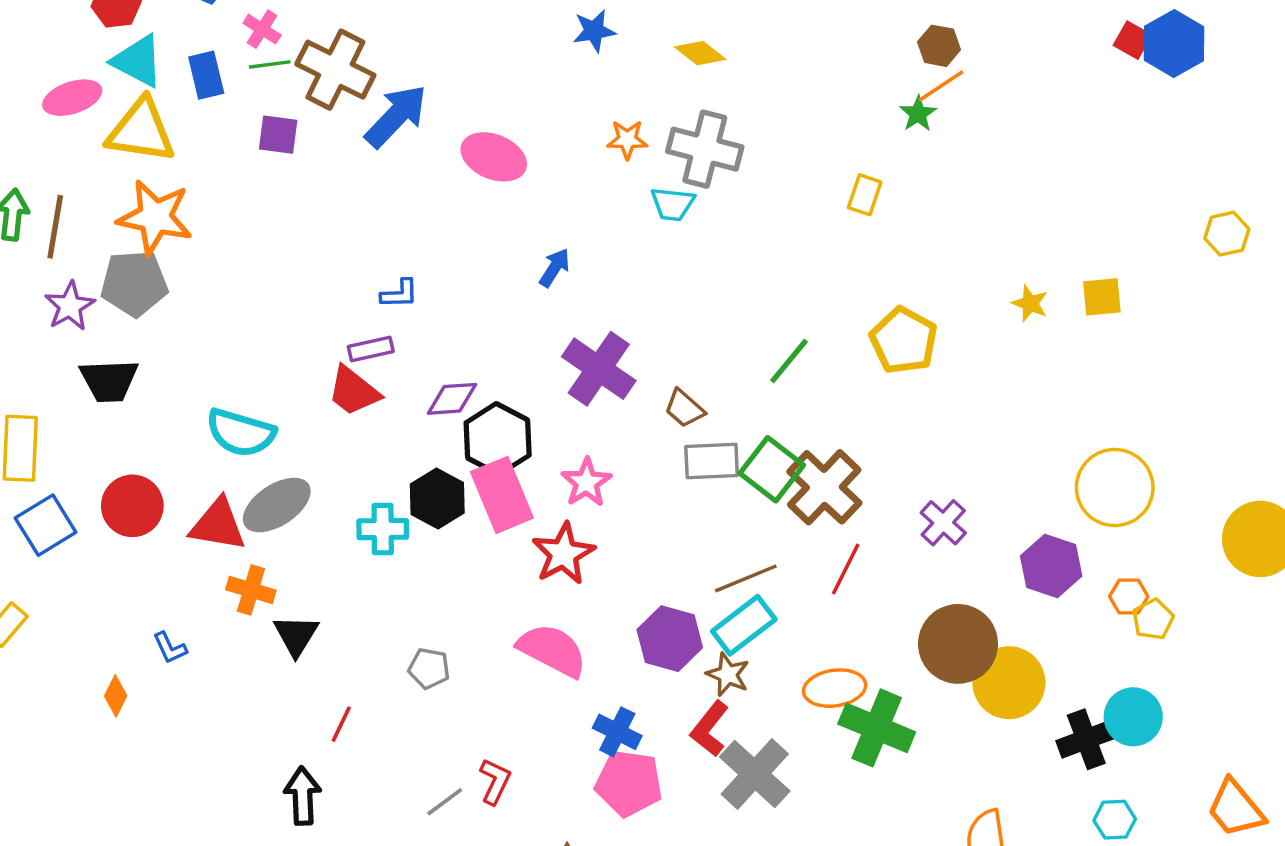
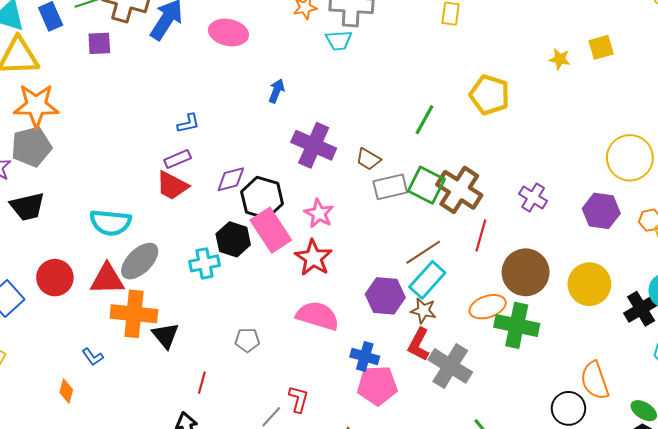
orange cross: (251, 590) -> (134, 314), size x1.6
brown circle: (958, 644) -> (526, 272), moved

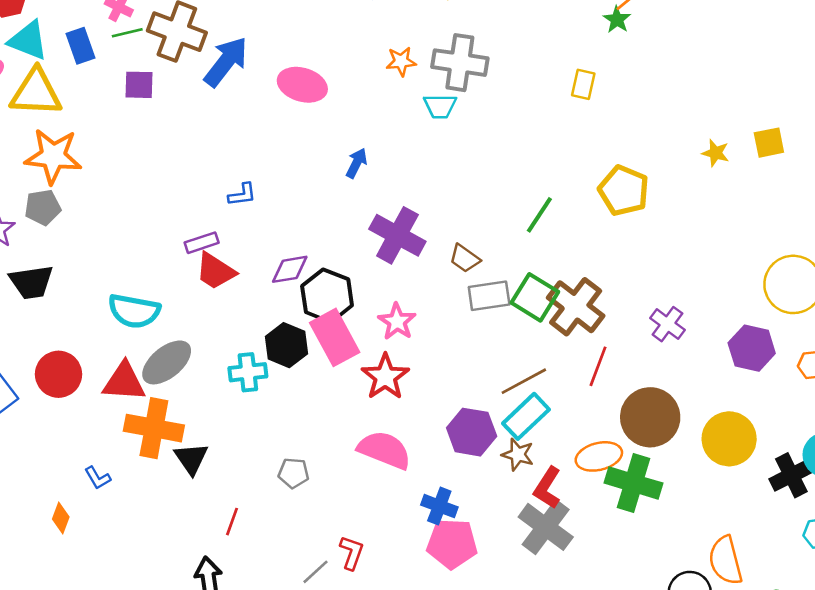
gray pentagon: (31, 147) -> (43, 207), size x0.7
purple rectangle: (178, 159) -> (202, 243), moved
red L-shape: (419, 344) -> (547, 488), moved

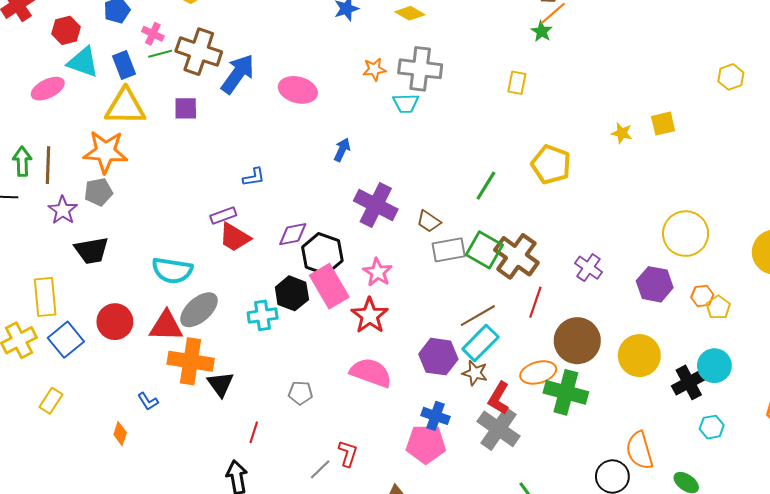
purple square: (139, 85) -> (186, 108), moved
yellow triangle: (36, 93) -> (125, 107), moved
blue cross: (439, 506) -> (436, 416), moved

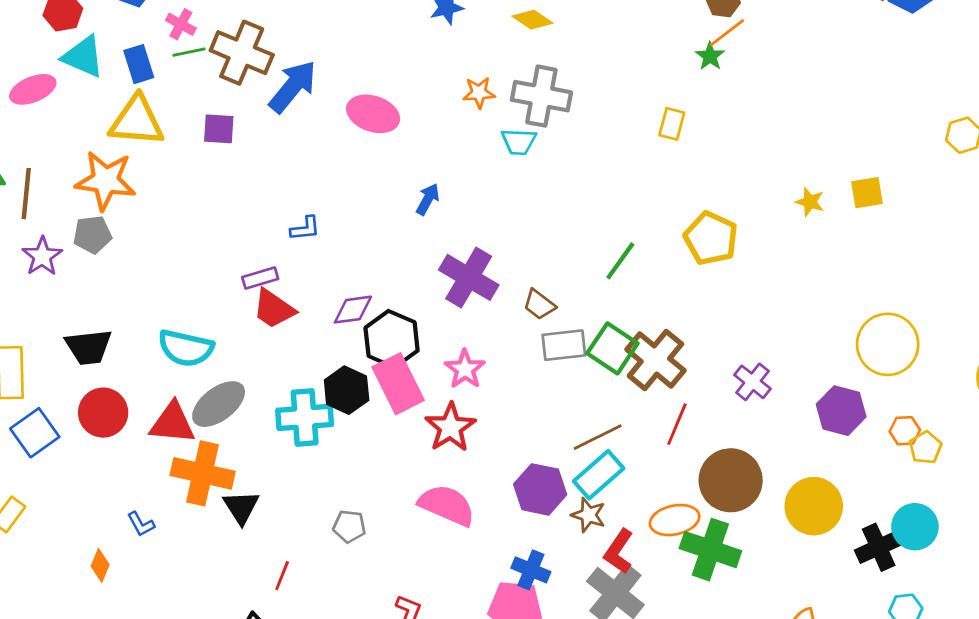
black trapezoid: (92, 250) -> (89, 347), moved
cyan cross: (263, 315) -> (305, 417), size x1.4

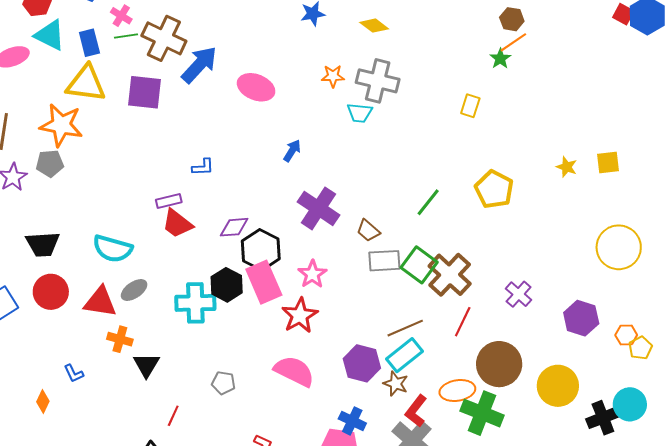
purple square: (219, 129) -> (144, 92), size x1.5
yellow circle: (888, 344) -> (619, 247), moved
gray ellipse: (219, 404) -> (134, 290), size x0.7
orange cross: (203, 473) -> (120, 339), size x0.6

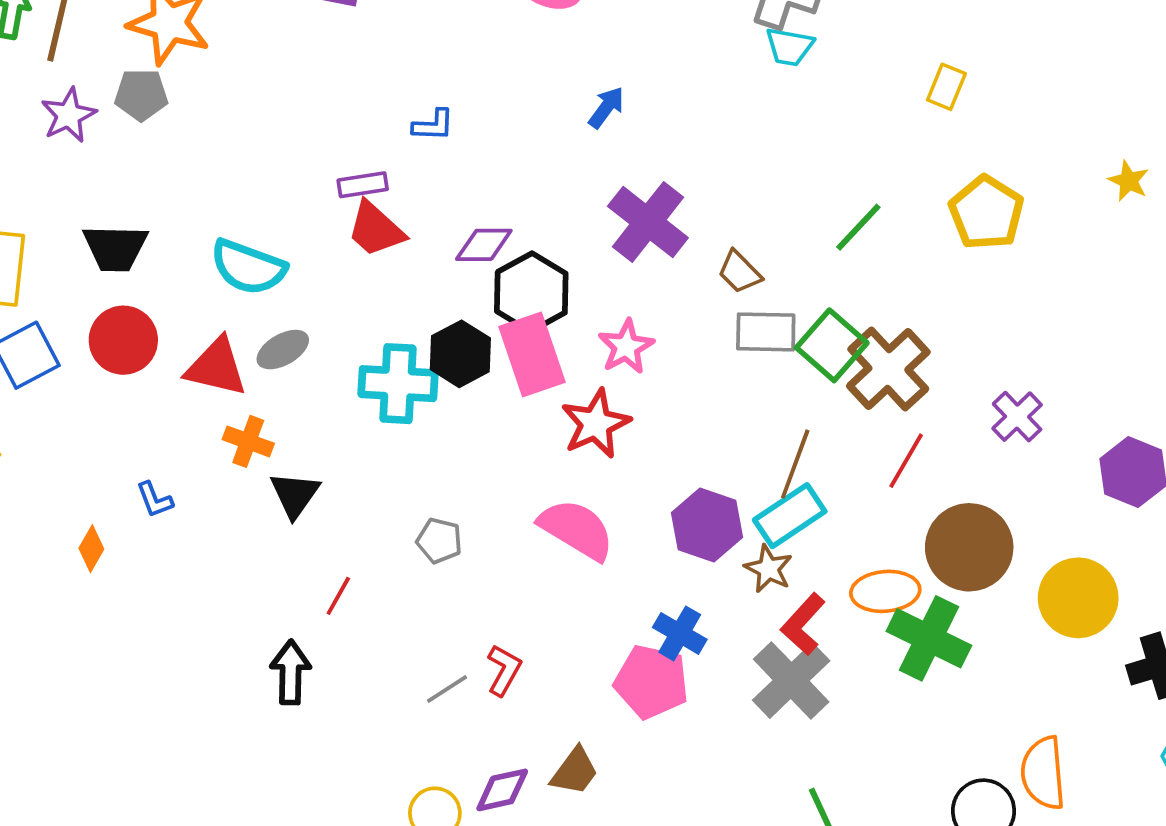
yellow rectangle: (470, 106) -> (946, 87), moved
cyan trapezoid: (360, 113) -> (789, 47), moved
brown line: (405, 328) -> (795, 464), turned -51

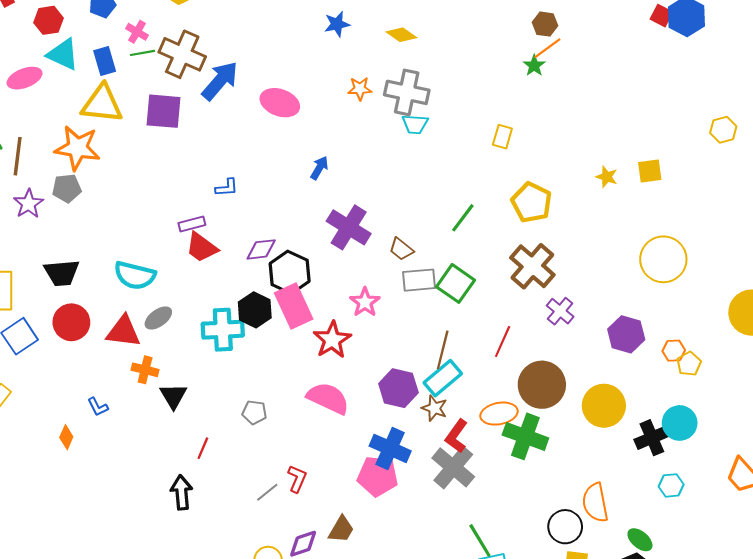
pink star: (626, 347) -> (365, 302), moved
brown cross: (888, 369) -> (532, 266), moved
blue cross: (680, 633) -> (390, 448), size x1.4

